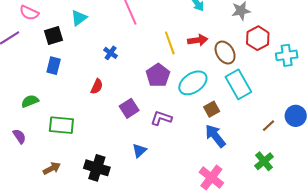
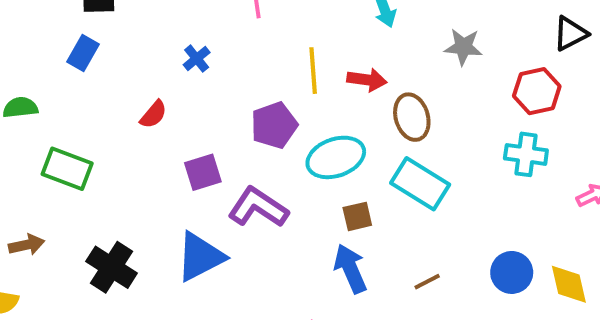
red hexagon: (258, 38) -> (537, 91), moved
cyan rectangle: (238, 84) -> (420, 184), turned -44
purple L-shape: (161, 118) -> (258, 207), size x1.4
brown line: (269, 126) -> (427, 282), moved
blue triangle: (139, 151) -> (200, 257), size x1.8

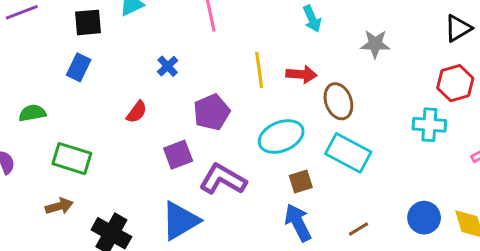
red hexagon: (537, 91) -> (455, 83), moved
purple pentagon: (274, 125) -> (212, 112), moved
brown arrow: (26, 245) -> (59, 206), moved

